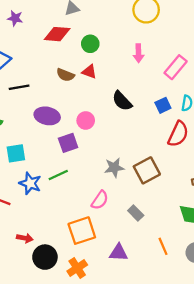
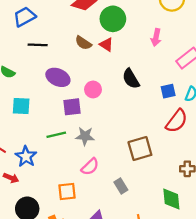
green circle: (90, 44) -> (113, 19), size x1.5
gray star: (114, 168) -> (85, 136), moved
blue star: (30, 183) -> (26, 156), moved
orange square: (82, 231) -> (67, 192), size x0.7
red arrow: (25, 238) -> (11, 178), moved

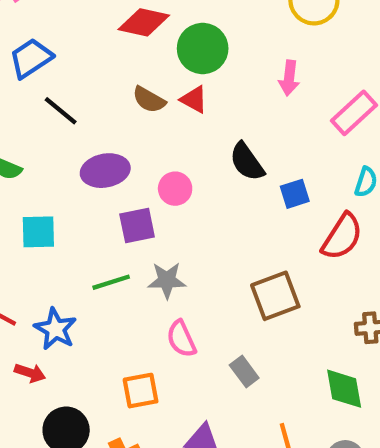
black line: (38, 45) -> (61, 111), turned 42
purple ellipse: (58, 77) -> (105, 171), turned -30
blue square: (168, 91) -> (295, 194), moved
pink semicircle: (90, 167) -> (181, 339), turned 114

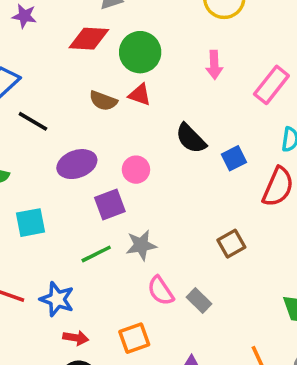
brown square: (275, 296) -> (231, 244), size x0.7
gray rectangle: (244, 371) -> (199, 301), moved
red arrow: (30, 373) -> (76, 338), moved

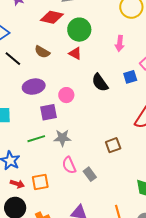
brown semicircle: (103, 101) -> (42, 52), moved
blue square: (234, 158) -> (130, 77), moved
orange square: (134, 338) -> (40, 182), moved

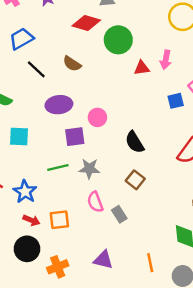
red triangle: (75, 53) -> (142, 68), moved, turned -40
black semicircle: (100, 83) -> (135, 142), moved
brown square: (113, 145) -> (135, 180), moved, turned -35

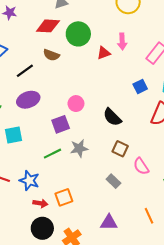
brown semicircle: (72, 64) -> (51, 55), moved
black line: (36, 69) -> (25, 71), moved, turned -66
blue square: (176, 101) -> (140, 87), moved
purple ellipse: (59, 105) -> (28, 100), moved
pink semicircle: (95, 202) -> (141, 166), moved

